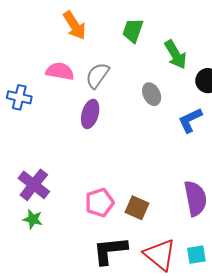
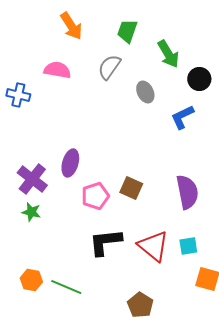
gray semicircle: (97, 75) -> (109, 67), moved
purple ellipse: (90, 114) -> (70, 163), moved
brown square: (137, 208) -> (131, 188), moved

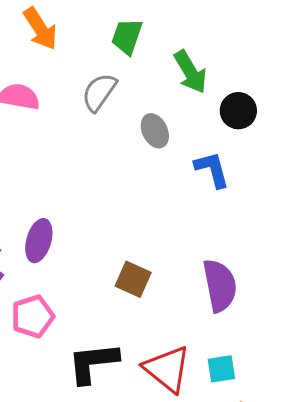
blue L-shape: (182, 117) -> (212, 169), turned 100
pink pentagon: (95, 196) -> (33, 316), moved

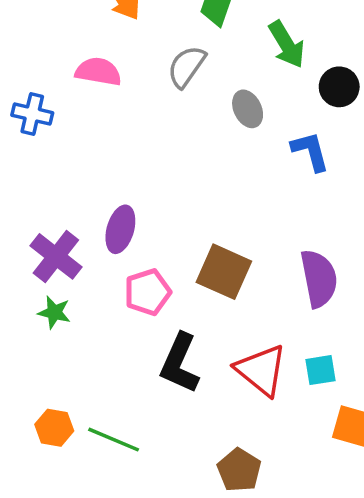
brown square: (133, 279) -> (224, 272), size x1.4
pink pentagon: (33, 316) -> (148, 292), moved
black L-shape: (93, 363) -> (180, 363), turned -60

